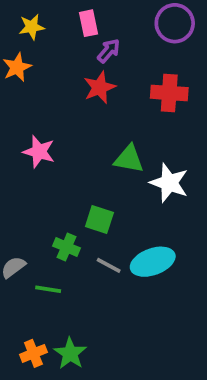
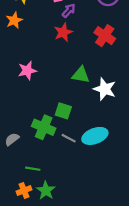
red cross: (169, 93) -> (105, 36), turned 30
pink star: (39, 152) -> (27, 71), turned -30
green cross: (66, 247) -> (44, 127), size x1.5
green line: (48, 289) -> (33, 169), moved

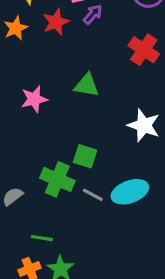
red star: (63, 32) -> (56, 22), moved
green triangle: (81, 75) -> (87, 85), moved

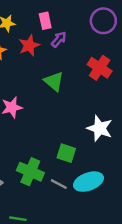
green triangle: (87, 85) -> (54, 81), moved, turned 30
green square: (85, 156) -> (66, 153), moved

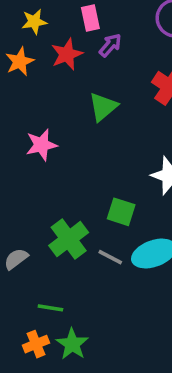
green triangle: (54, 81) -> (103, 107), turned 40
green cross: (30, 172) -> (69, 239), turned 30

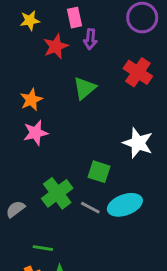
purple arrow: (110, 45) -> (90, 39), turned 144
orange star: (20, 62) -> (31, 100), moved
pink star: (41, 145) -> (36, 133), moved

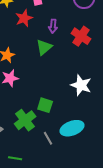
purple arrow: (90, 39) -> (53, 26), moved
green square: (99, 172) -> (45, 105), moved
gray line: (90, 208) -> (48, 138), moved, turned 32

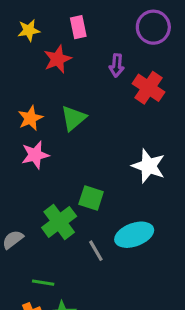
purple arrow: (53, 26) -> (117, 65), moved
green triangle: (44, 47) -> (73, 118), moved

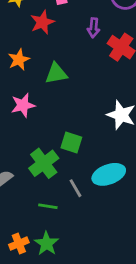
orange star: (30, 118) -> (19, 60), moved
green triangle: (73, 118) -> (56, 73), turned 30
green line: (43, 283) -> (48, 206), moved

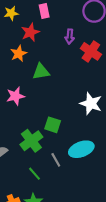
orange star: (19, 60) -> (19, 54), moved
green line: (48, 206) -> (35, 174), turned 40

